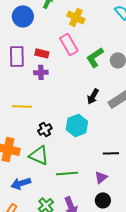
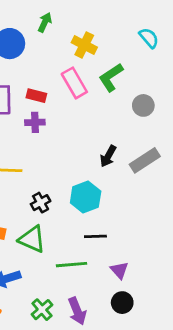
green L-shape: (95, 57) -> (111, 77), moved
black line: (111, 153) -> (95, 236), moved
purple triangle: (101, 177) -> (119, 270), turned -32

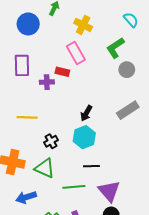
green L-shape: (111, 77) -> (115, 48), moved
red rectangle: (36, 96) -> (62, 72), moved
black arrow: (108, 156) -> (86, 113), moved
purple triangle: (119, 270) -> (109, 191), size x1.6

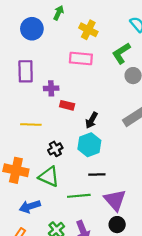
pink rectangle: (76, 53) -> (81, 59), turned -55
red rectangle: (62, 72) -> (67, 105), moved

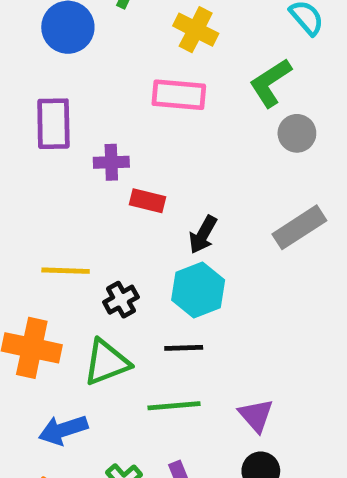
yellow line: (31, 124) -> (66, 271), moved
black line: (97, 175) -> (184, 348), moved
green triangle: (49, 177) -> (107, 362), turned -45
purple triangle: (115, 200) -> (256, 415), size x0.7

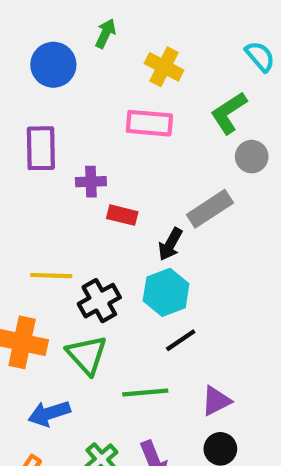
gray rectangle: (299, 227) -> (210, 209), moved
black cross: (121, 300) -> (99, 301), size x1.4
black line: (184, 348) -> (181, 340), moved, turned -32
green triangle: (107, 362) -> (87, 355), turned -51
purple triangle: (256, 415) -> (216, 401), turned 44

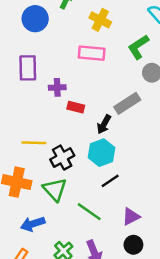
green line: (145, 392) -> (89, 212), turned 40

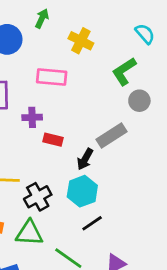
pink rectangle: (92, 53) -> (52, 77), moved
green triangle: (55, 189) -> (29, 233), turned -45

